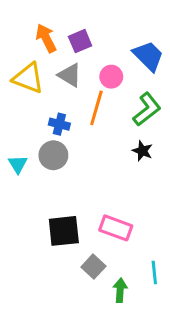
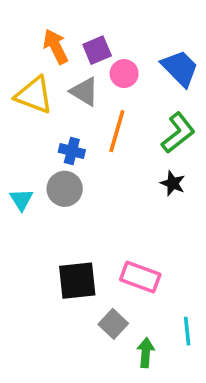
pink circle: (111, 77) -> (124, 74), moved

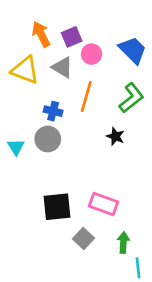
black star: (173, 183) -> (115, 136), moved
cyan line: (187, 331) -> (138, 268), moved
green arrow: (146, 353) -> (123, 243), moved

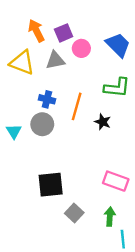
gray triangle: (62, 67) -> (55, 60), turned -42
orange line: (86, 97) -> (77, 106), moved
green L-shape: (131, 98) -> (117, 87), turned 44
pink rectangle: (103, 204) -> (116, 181), moved

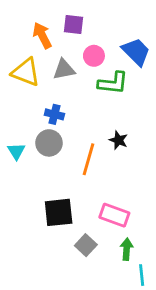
purple square: (64, 33) -> (74, 24), moved, turned 30
green L-shape: (117, 87) -> (113, 83), moved
orange line: (77, 106) -> (88, 159), moved
pink rectangle: (116, 181) -> (114, 215), moved

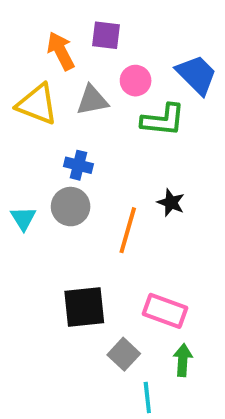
cyan line: (142, 275) -> (147, 397), moved

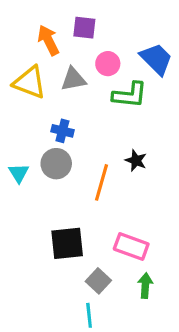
cyan line: (147, 397) -> (89, 315), moved

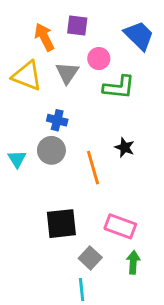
blue trapezoid: (156, 59) -> (139, 36), moved
gray triangle: (73, 79) -> (67, 73), turned -45
orange line: (102, 182) -> (93, 168), turned -32

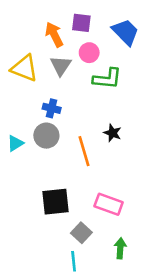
purple square: (77, 26) -> (81, 23), moved
orange arrow: (44, 37) -> (54, 35), moved
cyan triangle: (17, 159) -> (15, 143), turned 30
green arrow: (133, 262) -> (120, 248), moved

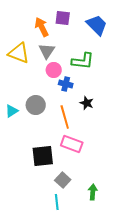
pink circle: (89, 53) -> (54, 70), moved
blue cross: (52, 108) -> (66, 84), moved
pink rectangle: (109, 204) -> (72, 144), moved

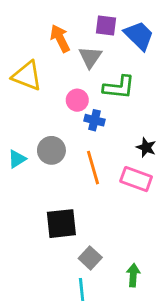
purple square: (63, 18) -> (106, 26), moved
gray triangle: (47, 51) -> (90, 57), moved
black star: (87, 103) -> (146, 147), moved
pink rectangle: (72, 144) -> (136, 179), moved

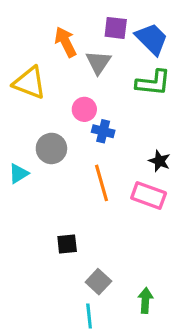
green L-shape: (119, 87) -> (153, 83), moved
gray circle: (51, 150) -> (51, 148), moved
black square: (61, 224) -> (67, 244), size x0.6

